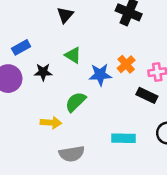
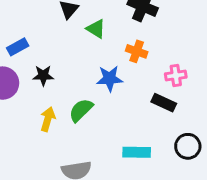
green triangle: (73, 55) -> (96, 29), moved
orange cross: (126, 64) -> (137, 51), moved, turned -30
yellow arrow: (51, 123) -> (48, 119), moved, turned -78

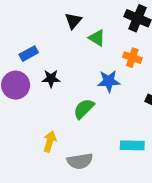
yellow arrow: (48, 119) -> (50, 141), moved

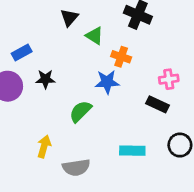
orange cross: (132, 58) -> (121, 57), moved

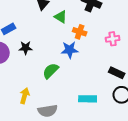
pink cross: (169, 79) -> (113, 39), moved
black rectangle: (158, 104) -> (117, 73), moved

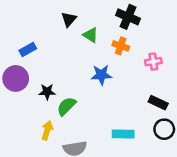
orange cross: (80, 32) -> (121, 46), moved
black star: (26, 48) -> (47, 92), moved
green semicircle: (51, 71) -> (66, 106), moved

